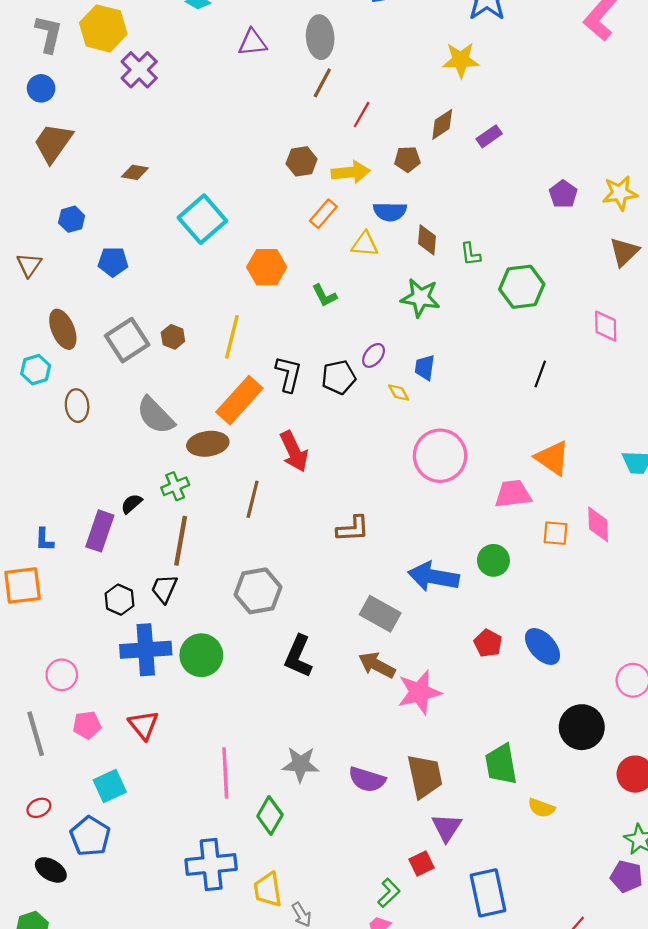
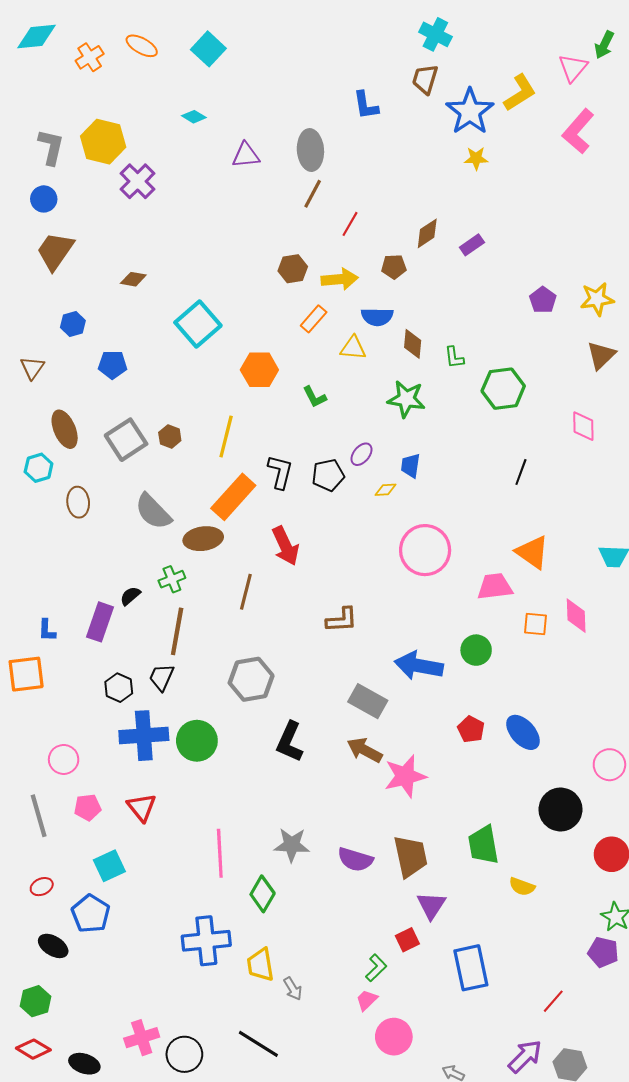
yellow star: (461, 60) -> (476, 158), moved, size x0.7
yellow diamond: (399, 392) -> (385, 490), turned -65

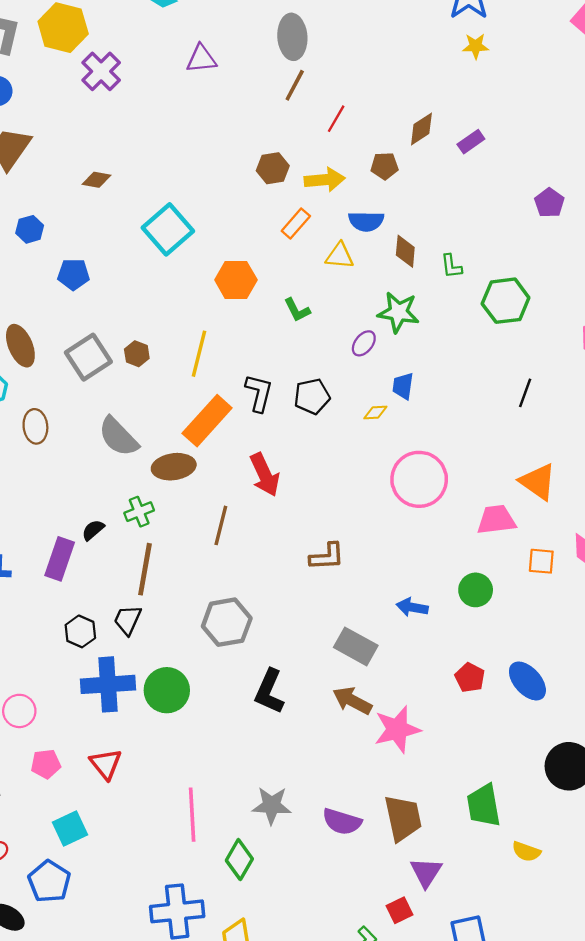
purple triangle: (246, 155) -> (201, 59), moved
purple ellipse: (362, 454) -> (364, 343), moved
blue arrow: (419, 666) -> (412, 607), size x0.6

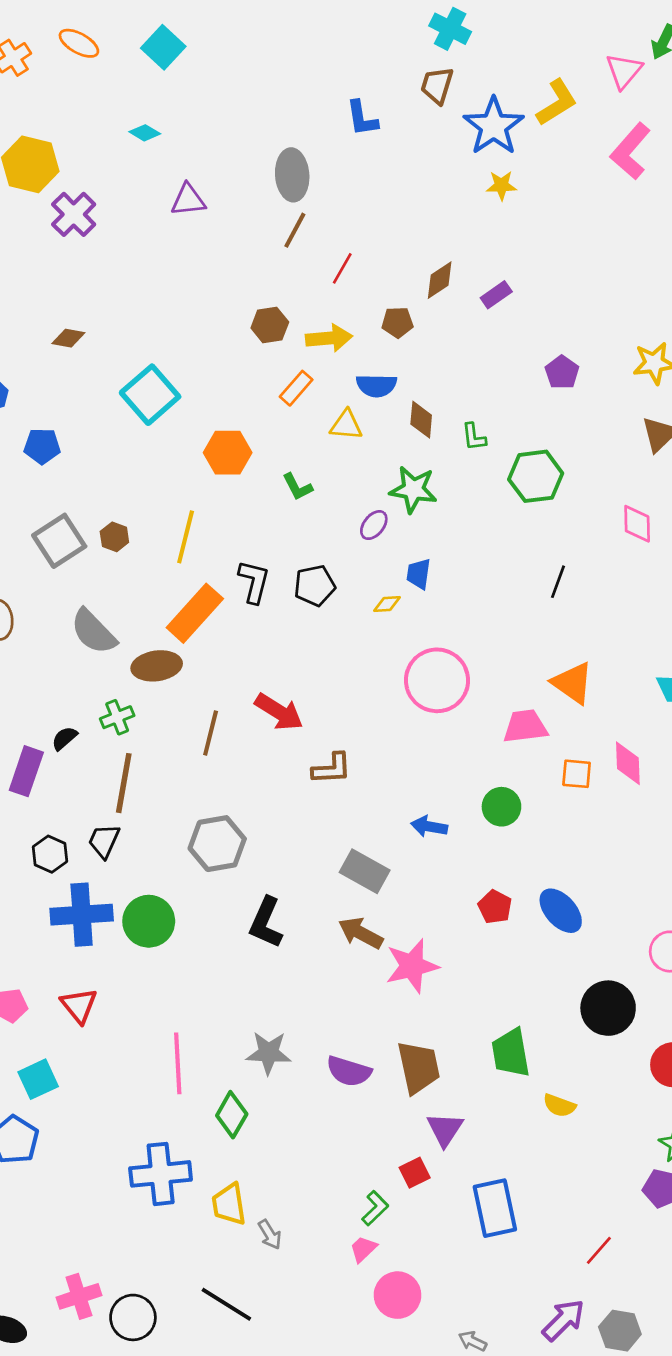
purple pentagon: (549, 203) -> (562, 372), moved
red arrow: (265, 475) -> (279, 712), moved, turned -33

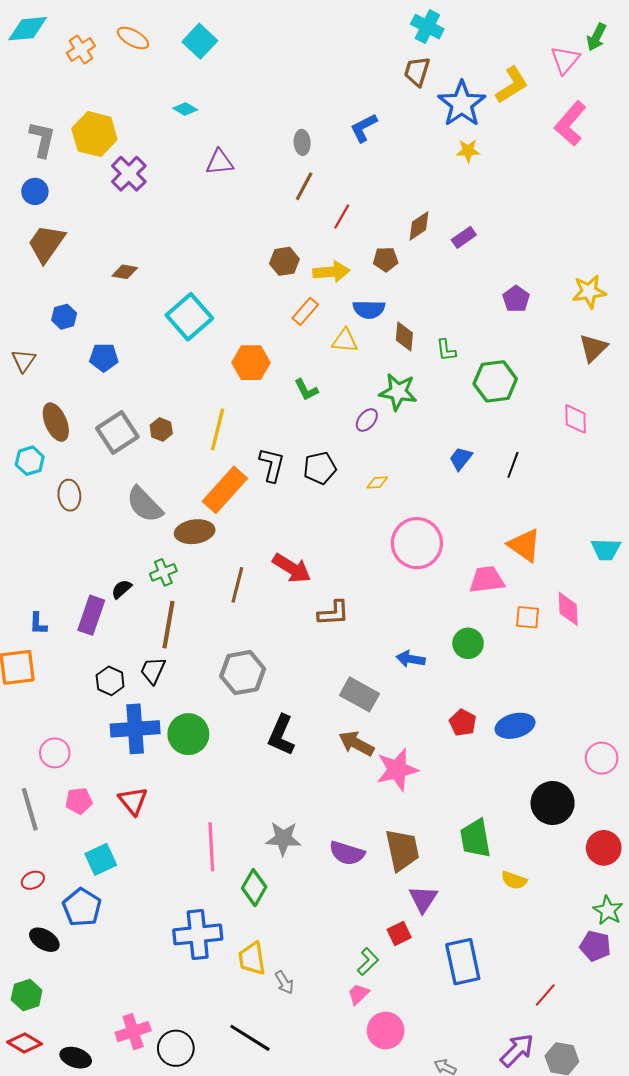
blue L-shape: (362, 118) -> (364, 128), moved, turned 72
gray ellipse: (292, 175) -> (302, 142), size x0.6
blue trapezoid: (419, 574) -> (461, 459), moved, turned 30
blue ellipse: (561, 911) -> (515, 726), turned -63

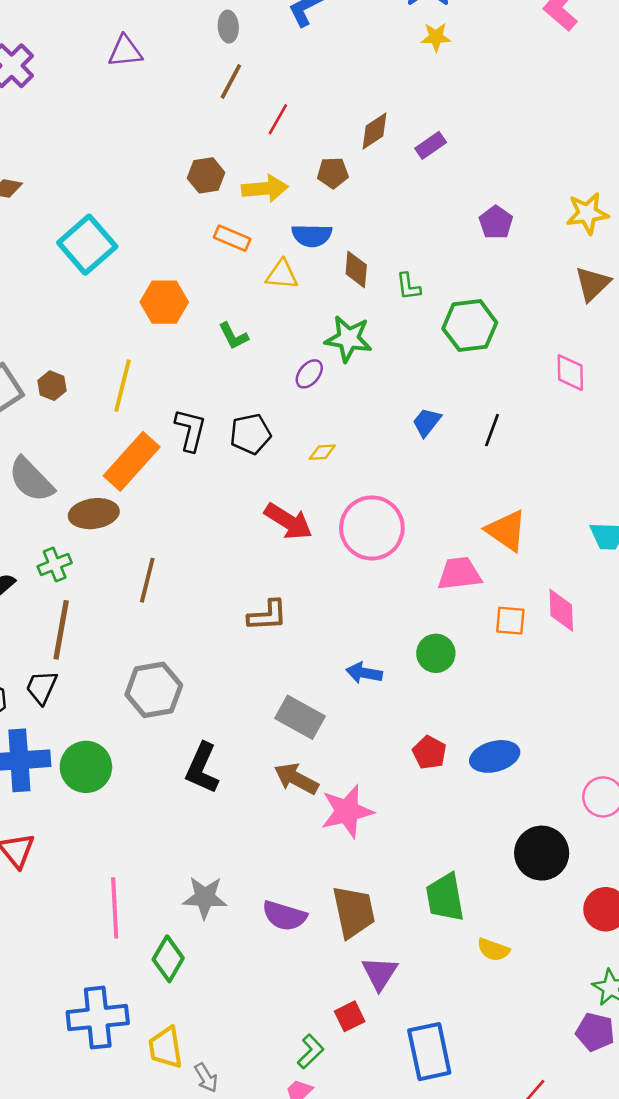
orange rectangle: (305, 311) -> (232, 238), turned 72
red arrow: (292, 568) -> (288, 521), moved

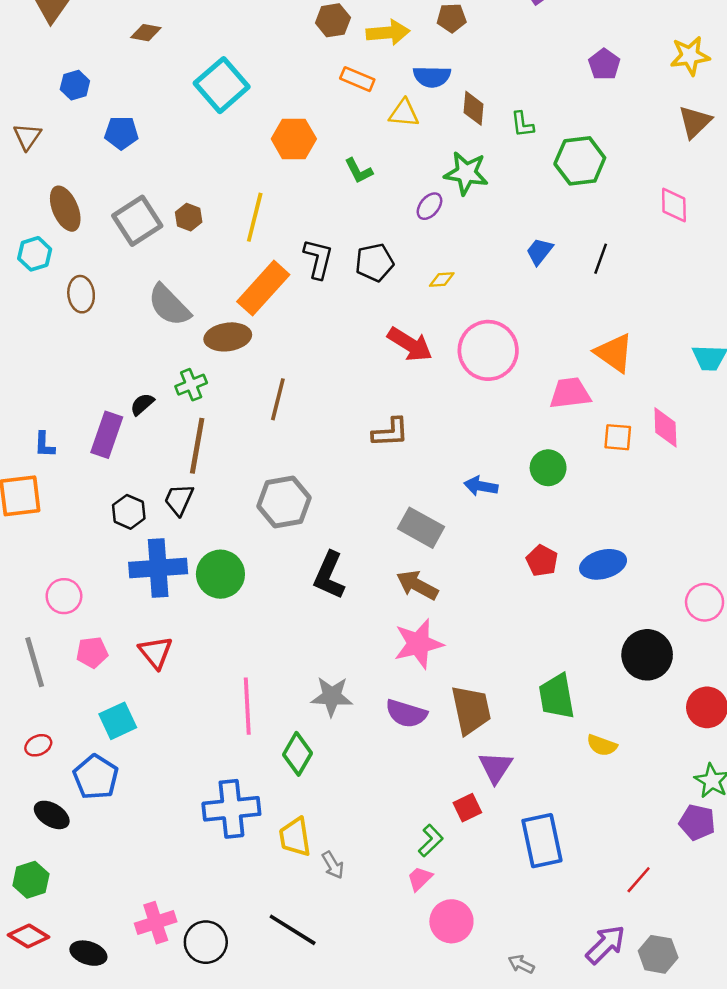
pink star: (347, 811) -> (418, 644), moved

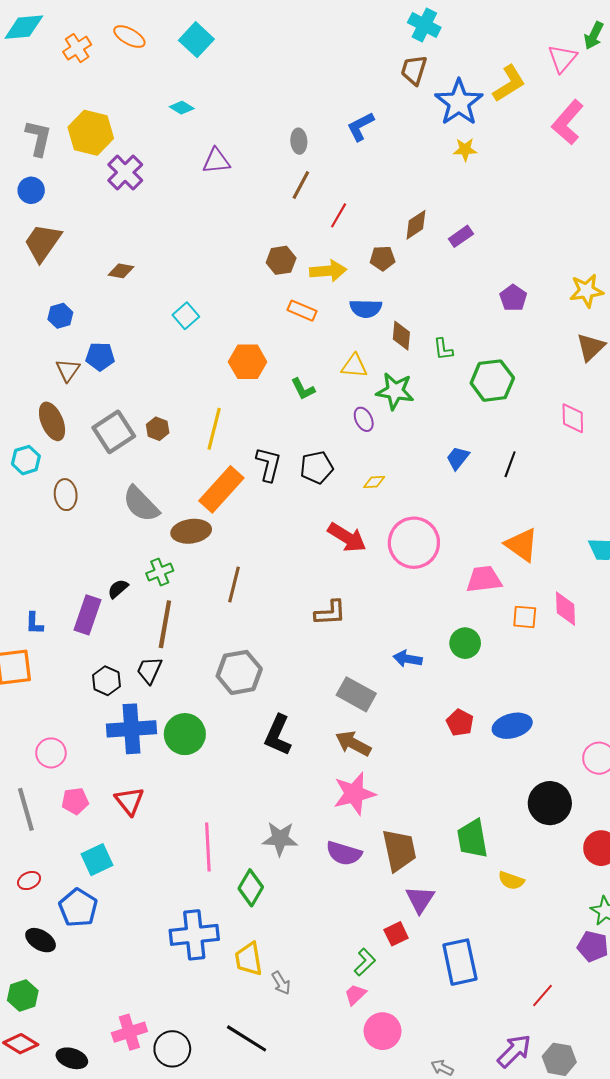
cyan square: (222, 85) -> (186, 316), size x0.6
yellow triangle: (404, 113) -> (354, 366), moved
brown triangle: (27, 136) -> (68, 370), moved
purple ellipse: (429, 206) -> (364, 419), turned -65

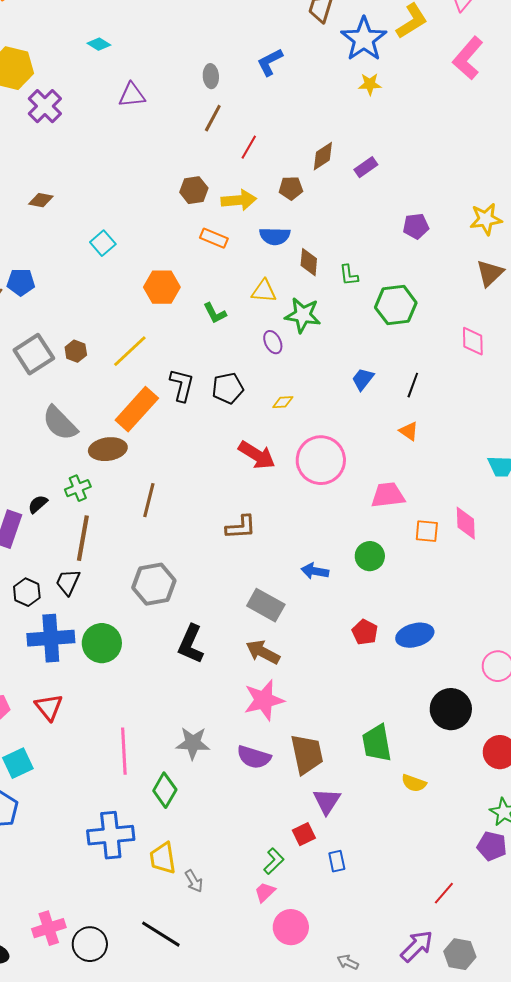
purple pentagon: (513, 298) -> (416, 226), turned 30
yellow line: (214, 429) -> (130, 351), turned 33
orange triangle: (522, 545) -> (409, 431), moved, size x0.6
blue rectangle: (460, 962) -> (337, 861), moved, size x0.5

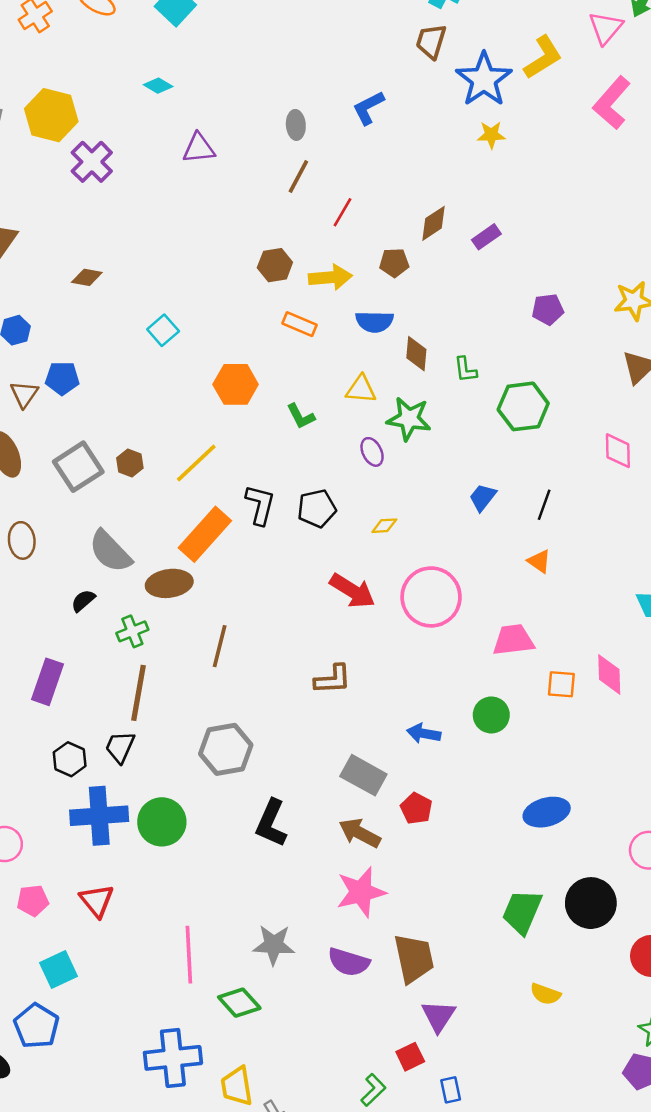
black semicircle: (38, 504) -> (83, 601), moved
red pentagon: (365, 632) -> (416, 808), moved
green trapezoid: (377, 743) -> (522, 912), moved, turned 33
green diamond: (165, 790) -> (239, 1003), turned -72

